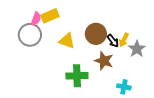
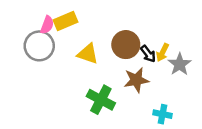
brown star: (104, 61) -> (136, 80), turned -30
green cross: (77, 76) -> (101, 100), turned 30

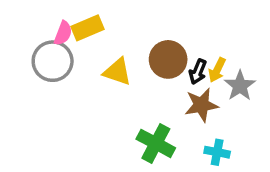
black arrow: (148, 54) -> (198, 72), turned 60
brown star: (136, 80) -> (201, 105), moved
green cross: (101, 100) -> (156, 143), moved

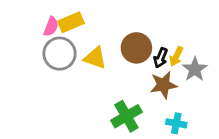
gray circle: (53, 61) -> (60, 54), moved
green cross: (156, 143) -> (126, 116), turned 32

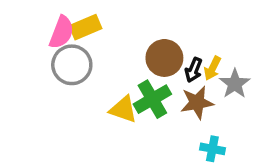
pink semicircle: (51, 27) -> (62, 32), size x1.4
yellow triangle: (95, 58) -> (123, 109), moved
green cross: (126, 116) -> (152, 99), moved

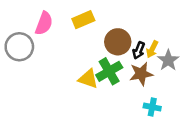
yellow rectangle: (86, 27) -> (83, 20), moved
gray circle: (72, 65) -> (19, 47), moved

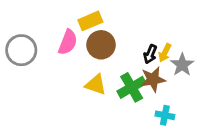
pink semicircle: (44, 23) -> (68, 42), moved
brown circle: (118, 42) -> (101, 45), moved
green cross: (109, 71) -> (132, 87), moved

